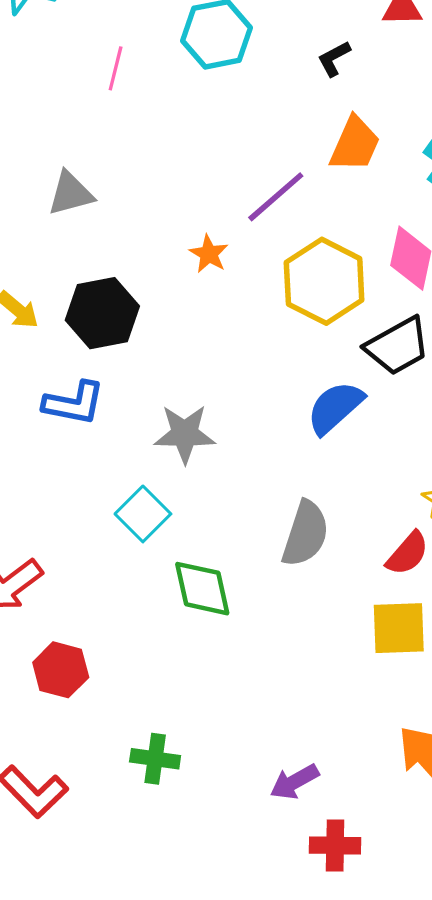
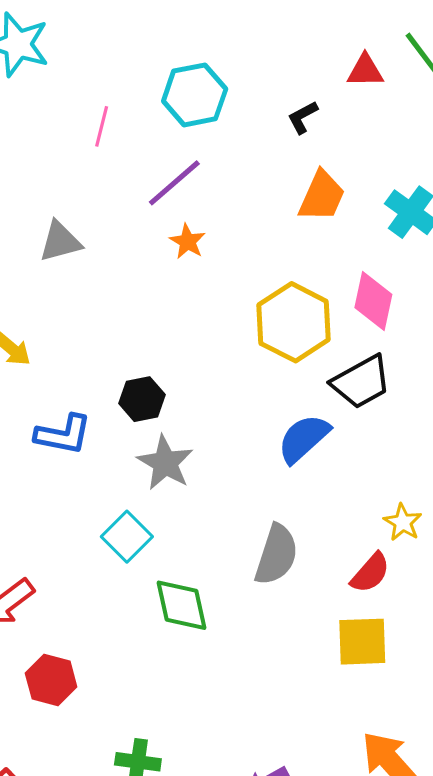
purple line: (276, 197) -> (174, 183), moved
orange star: (209, 254) -> (187, 241), moved
black hexagon: (102, 313) -> (142, 399), moved, size x0.7
gray star: (185, 434) -> (165, 463), turned 30

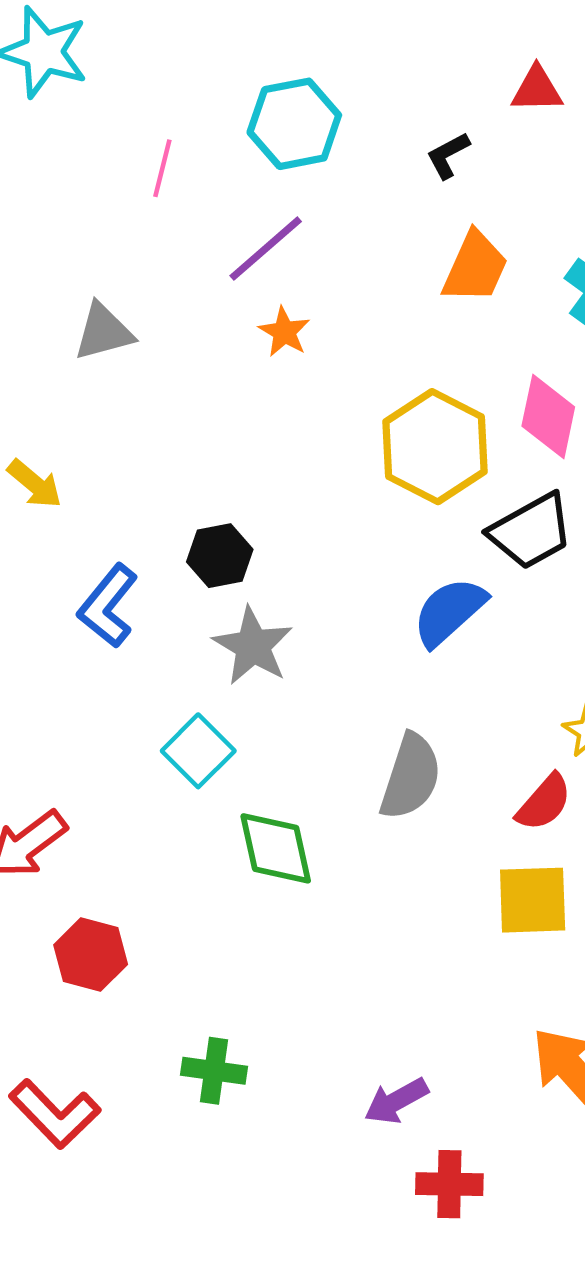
blue L-shape: (63, 434) -> (108, 606), turned 118

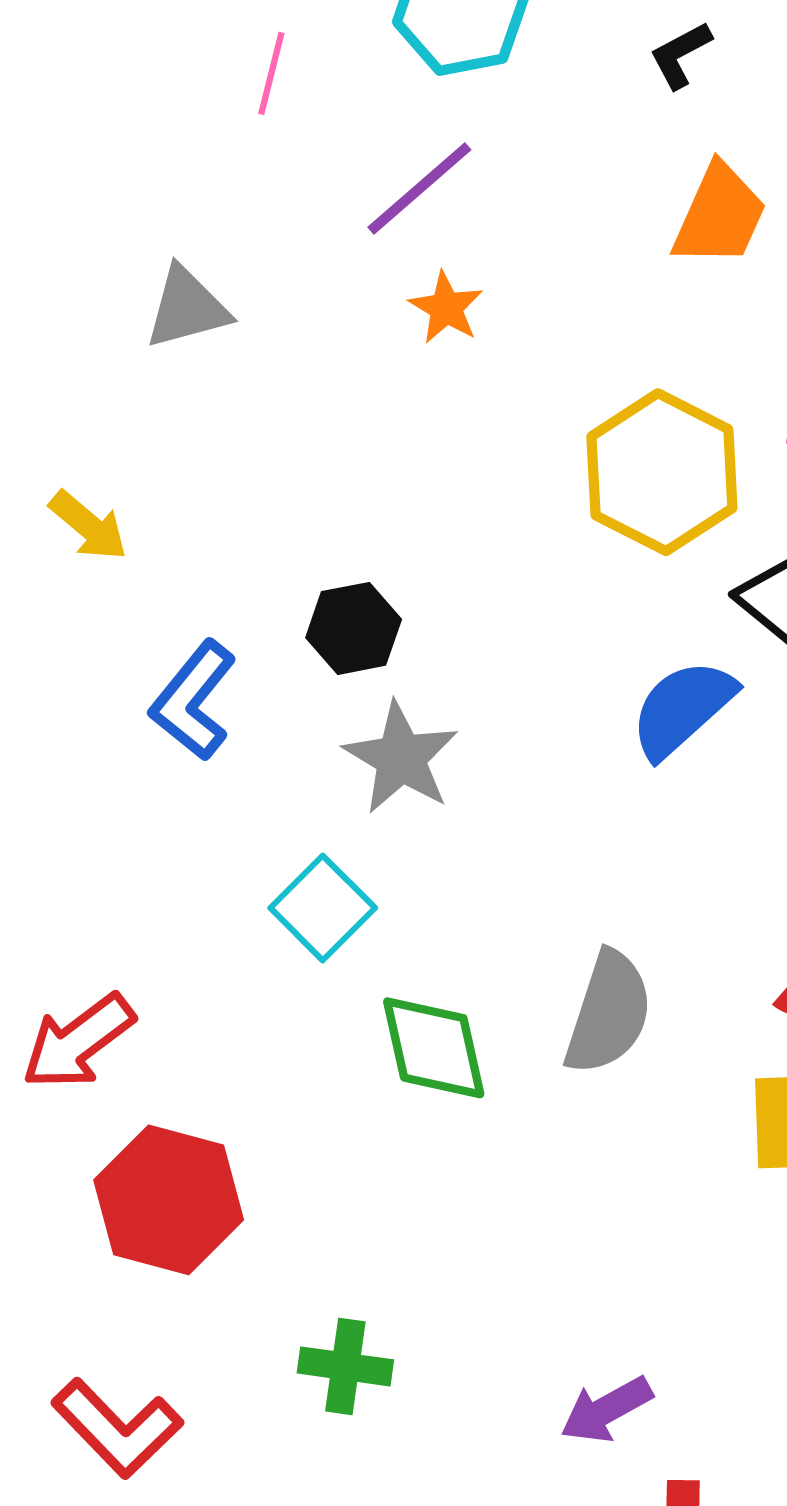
gray semicircle: (411, 777) -> (608, 1013), moved
red hexagon: (91, 955) -> (169, 1200), size x1.4

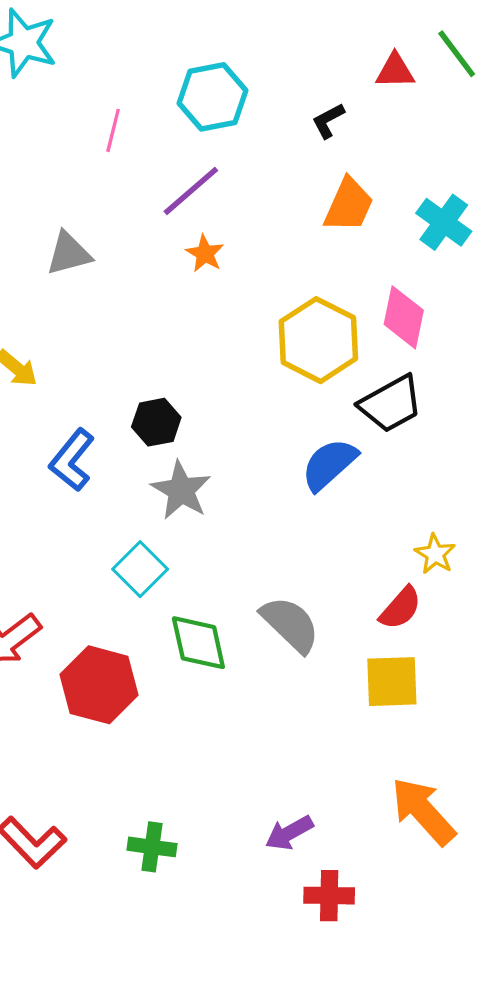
gray semicircle: (608, 1013) -> (290, 624), turned -64
red hexagon: (169, 1200) -> (99, 685), moved
green cross: (345, 1366) -> (152, 847), moved

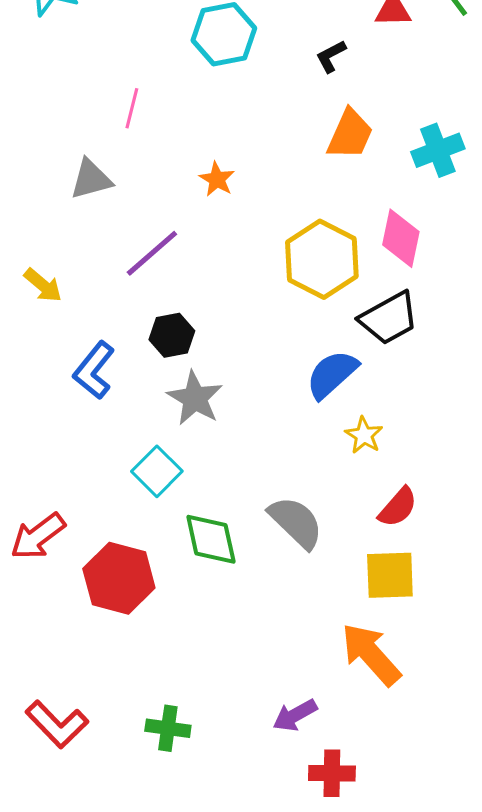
pink line: (113, 130) -> (132, 108), moved
purple line: (191, 191) -> (152, 253), moved
cyan cross: (444, 222) -> (438, 150), turned 33
yellow star: (435, 554) -> (364, 435), moved
orange arrow: (423, 811) -> (371, 654), moved

